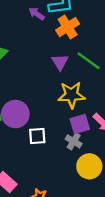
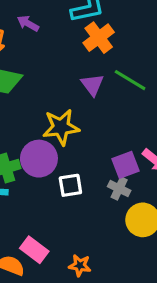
purple arrow: (37, 14) -> (28, 23), moved
yellow star: (71, 95) -> (61, 127), moved

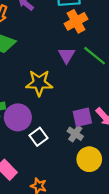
purple circle: (39, 159) -> (18, 117), moved
white square: (70, 185) -> (39, 137), moved, turned -36

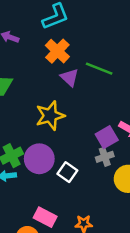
orange cross: (76, 21) -> (57, 51), moved
gray cross: (75, 134) -> (105, 157), turned -35

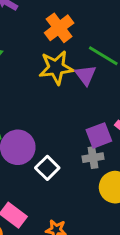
purple triangle: (70, 77) -> (86, 75), moved
yellow star: (50, 116) -> (56, 68), moved

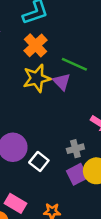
purple square: (99, 135) -> (77, 174), moved

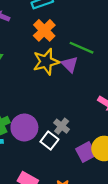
gray cross: (75, 149) -> (62, 126), moved, turned -35

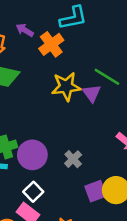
orange cross: (44, 30) -> (51, 44), moved
white square: (49, 141) -> (33, 192), moved

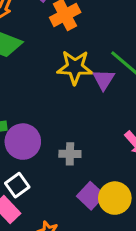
gray cross: (73, 159) -> (70, 154), turned 36
purple square: (96, 191) -> (91, 196), turned -35

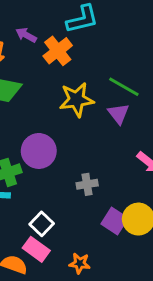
purple triangle: (104, 80) -> (118, 114), moved
purple circle: (23, 142) -> (39, 151), moved

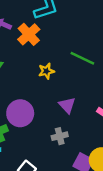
yellow star: (76, 100) -> (46, 71), size x0.6
purple triangle: (118, 114) -> (67, 105), moved

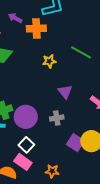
orange cross: (29, 34) -> (36, 29), turned 36
purple circle: (20, 113) -> (26, 117), moved

